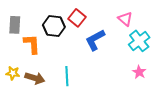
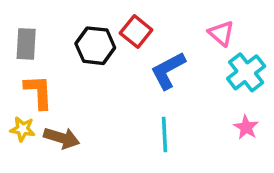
orange L-shape: (32, 44) -> (39, 92), moved
cyan line: (67, 76) -> (164, 134), moved

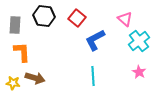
black hexagon: (95, 46) -> (44, 16), moved
yellow star: (23, 129) -> (13, 83), moved

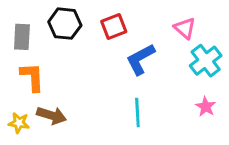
red square: (77, 18) -> (114, 27), turned 30

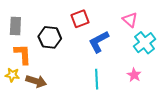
black hexagon: (65, 24) -> (50, 37), moved
pink star: (206, 107) -> (134, 75), moved
yellow star: (19, 123) -> (12, 75), moved

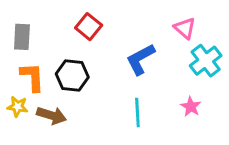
red square: (80, 19) -> (89, 27), moved, turned -30
black hexagon: (50, 37) -> (72, 75), moved

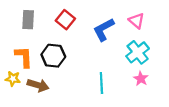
gray rectangle: (22, 37) -> (28, 20), moved
blue L-shape: (140, 59) -> (104, 29), moved
cyan cross: (206, 61) -> (138, 52), moved

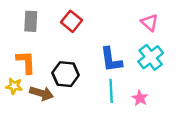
blue L-shape: (104, 29) -> (111, 60), moved, turned -70
black hexagon: (53, 56) -> (66, 74), moved
pink star: (141, 79) -> (140, 98), moved

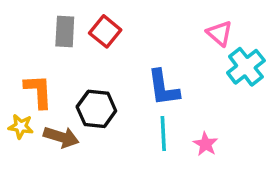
gray rectangle: (31, 21) -> (65, 31), moved
cyan cross: (151, 57) -> (246, 67), moved

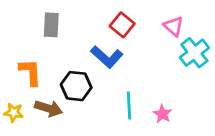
red square: (105, 31) -> (122, 25), moved
blue L-shape: (163, 88) -> (107, 57), moved, turned -40
yellow star: (21, 126) -> (14, 113), moved

